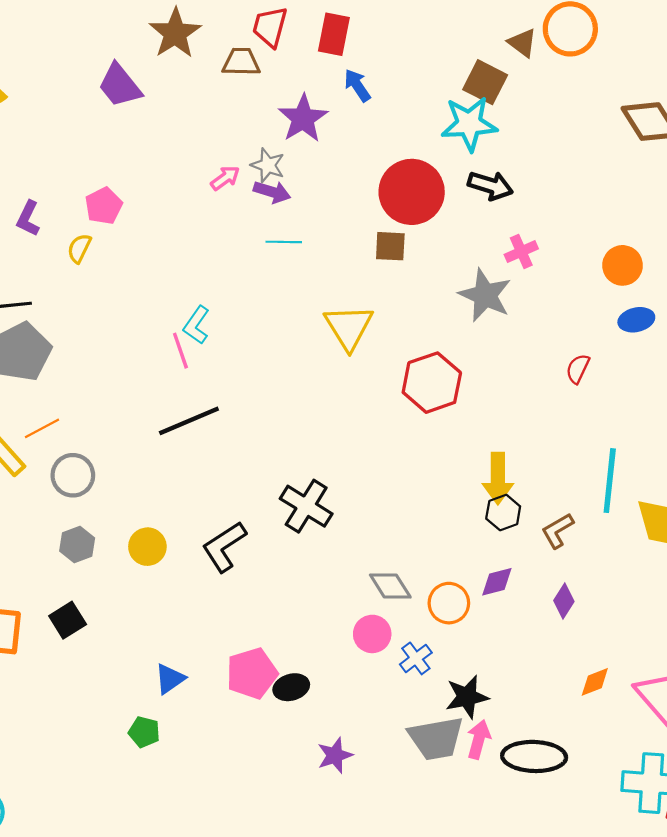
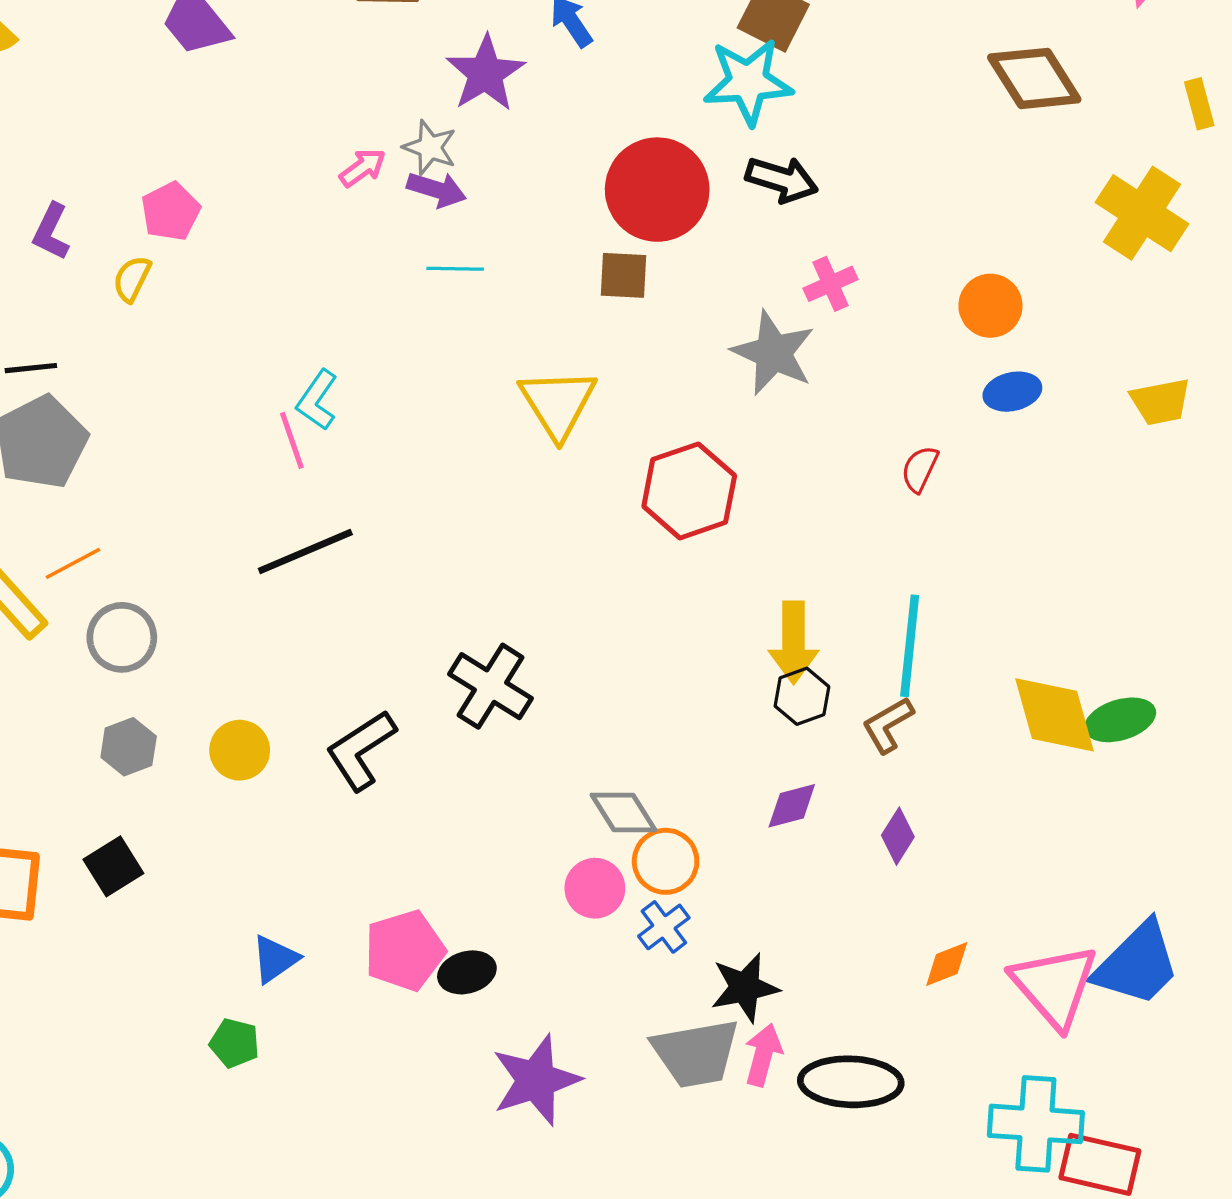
cyan line: (610, 481) -> (910, 646), moved
orange circle: (449, 603) -> (666, 861), moved
purple star: (335, 755) -> (536, 1080), size x1.6

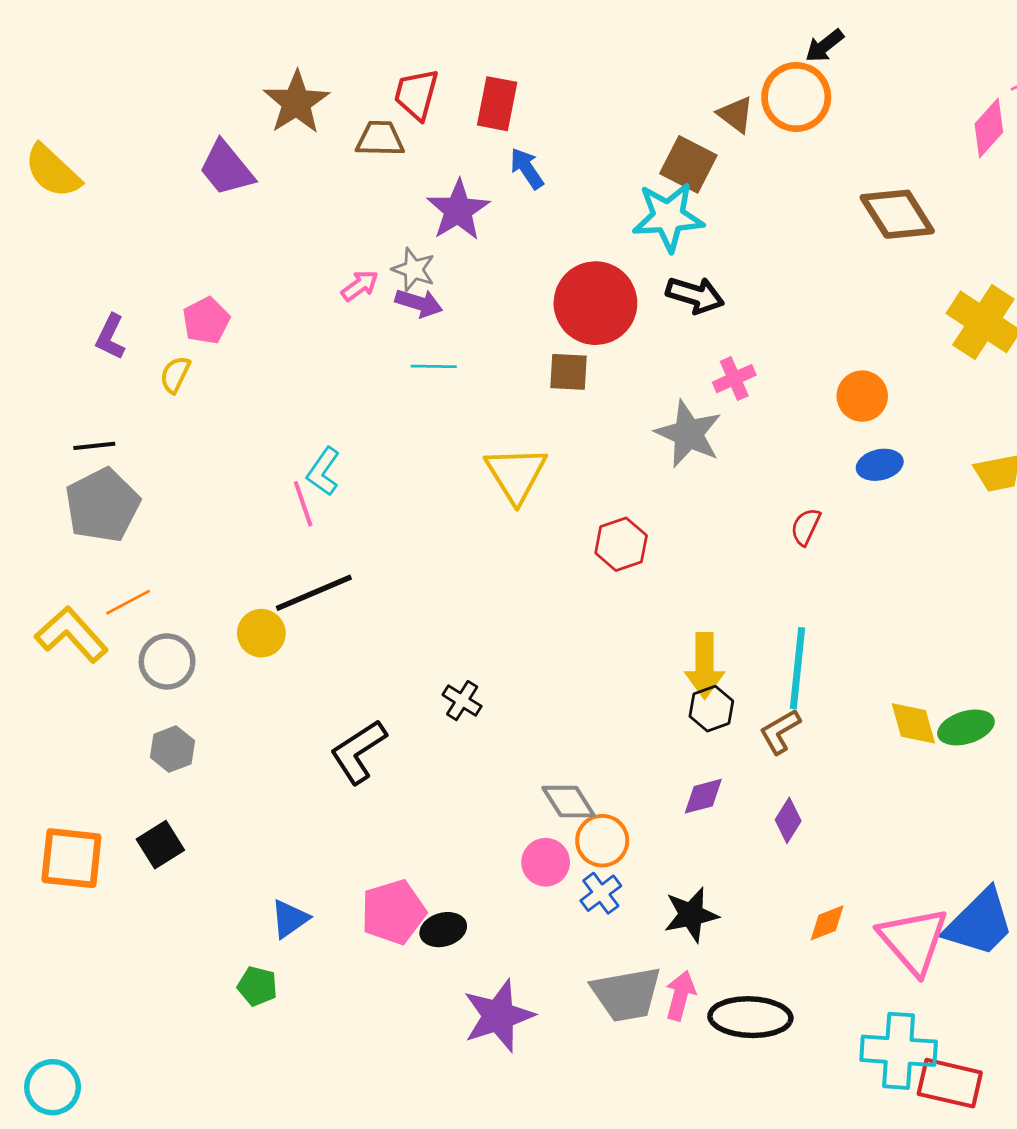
red hexagon: (689, 491) -> (621, 544), size x0.7
black cross: (490, 686) -> (462, 701), size x0.6
yellow diamond: (1054, 715) -> (913, 723), size x0.7
yellow circle: (240, 750) -> (261, 633), moved
black star: (745, 988) -> (691, 915), moved

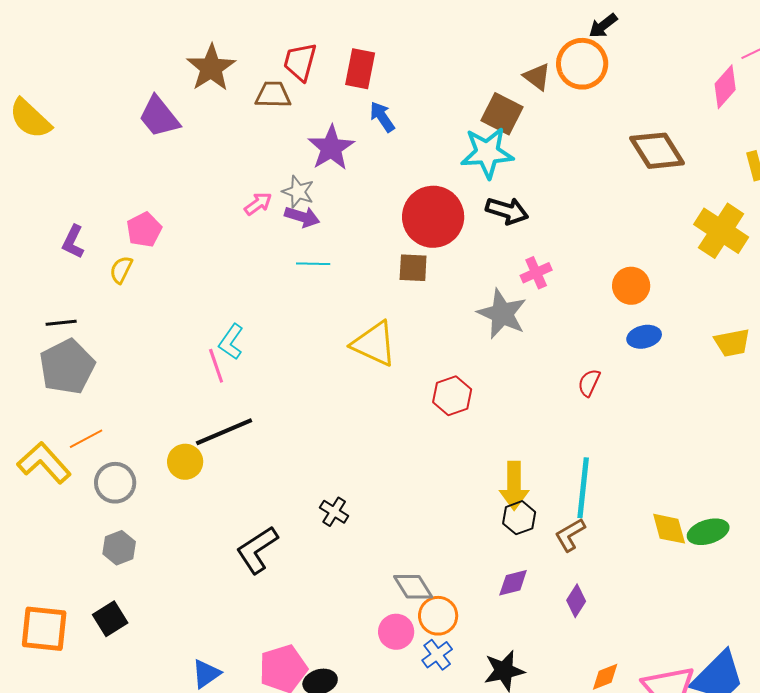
yellow triangle: (516, 474) -> (374, 344), turned -33

